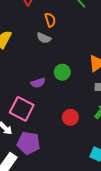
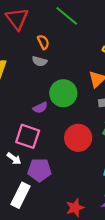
green circle: (62, 72) -> (63, 93), size x1.6
red circle: (70, 117) -> (78, 138), size x1.6

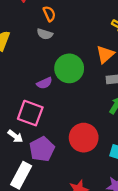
red circle: (78, 138) -> (84, 138), moved
purple pentagon: (40, 170) -> (42, 149), turned -30

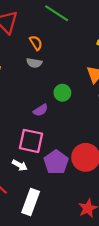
green circle: (69, 68) -> (62, 93), size x0.6
purple pentagon: (42, 149) -> (56, 162), moved

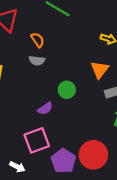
pink square: (31, 141) -> (37, 140), turned -30
white arrow: (20, 165) -> (17, 167), moved

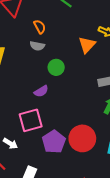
orange triangle: (100, 70) -> (87, 45), moved
green circle: (67, 90) -> (56, 67), moved

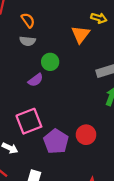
purple semicircle: (41, 91) -> (36, 80), moved
red circle: (82, 138) -> (86, 135), size x0.7

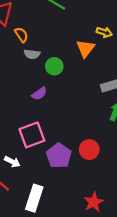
orange semicircle: (28, 20) -> (21, 35), moved
green circle: (50, 62) -> (54, 66), moved

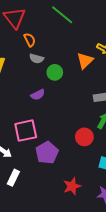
red circle: (89, 150) -> (84, 137), moved
white rectangle: (34, 198) -> (13, 178), moved, size x0.7
red star: (94, 202) -> (72, 186), moved

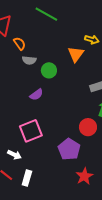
purple pentagon: (47, 153) -> (69, 149), moved

